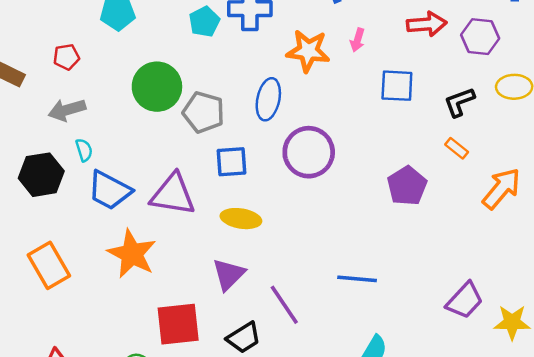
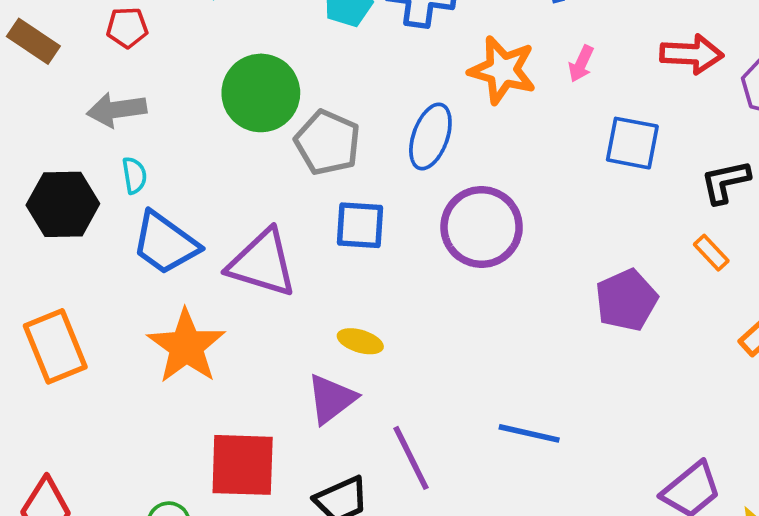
yellow ellipse: (241, 219) -> (360, 341), moved, size x0.7

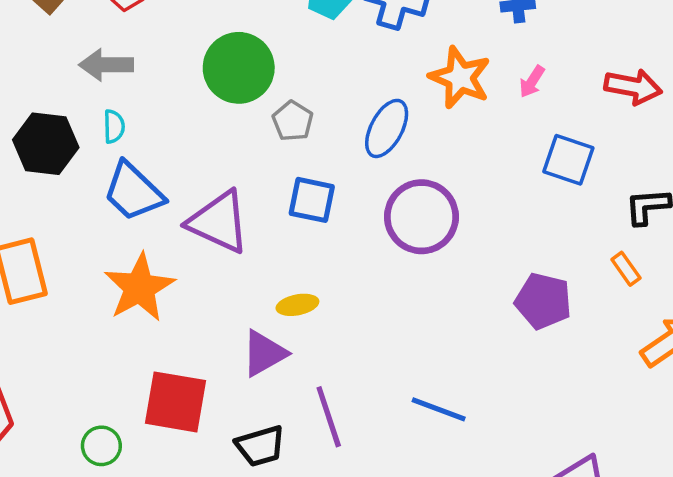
gray pentagon: (327, 143) -> (293, 121), size x0.7
purple pentagon: (626, 300) -> (543, 301), turned 30
yellow ellipse: (360, 341) -> (297, 305), turned -36

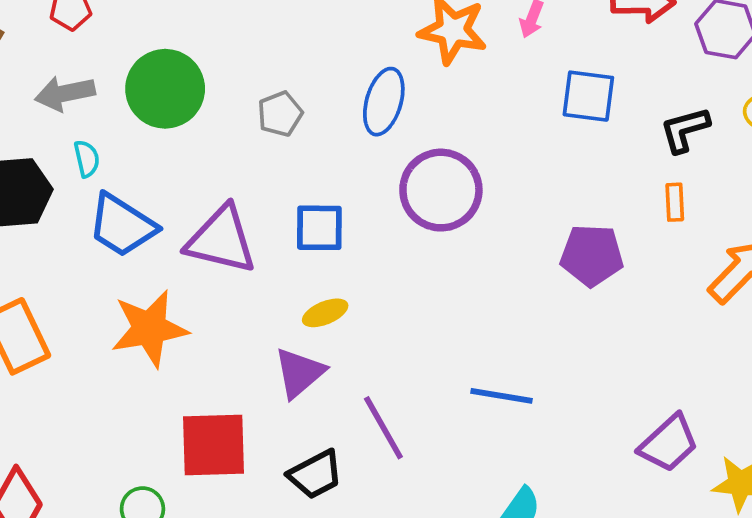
green circle: (239, 68) -> (165, 89), moved
gray pentagon: (293, 121) -> (280, 114), turned 30
blue square: (312, 200) -> (319, 228), moved
orange rectangle: (626, 269) -> (675, 202), turned 44
orange star: (139, 288) -> (149, 328), turned 30

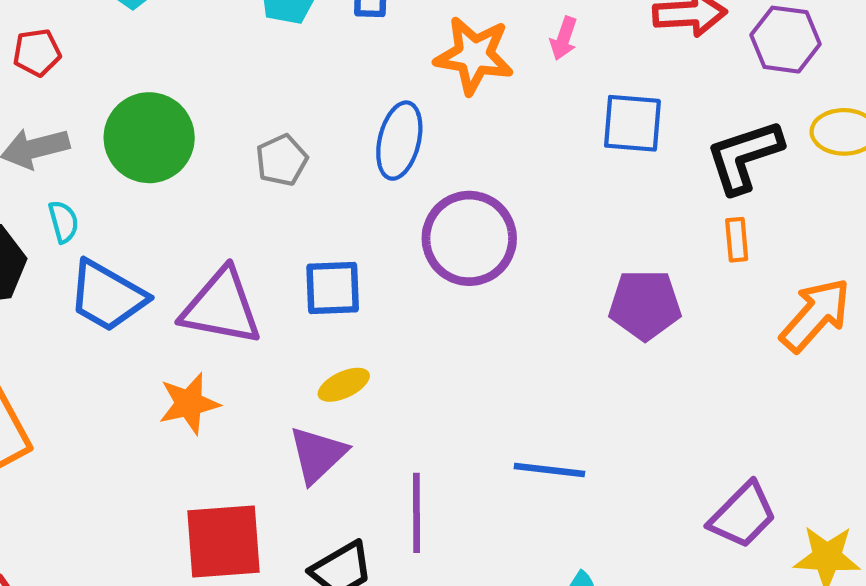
black L-shape: (685, 130) -> (744, 156), size x1.4
orange star: (149, 328) -> (189, 403), moved, size x0.7
purple line: (383, 428) -> (416, 513), turned 32

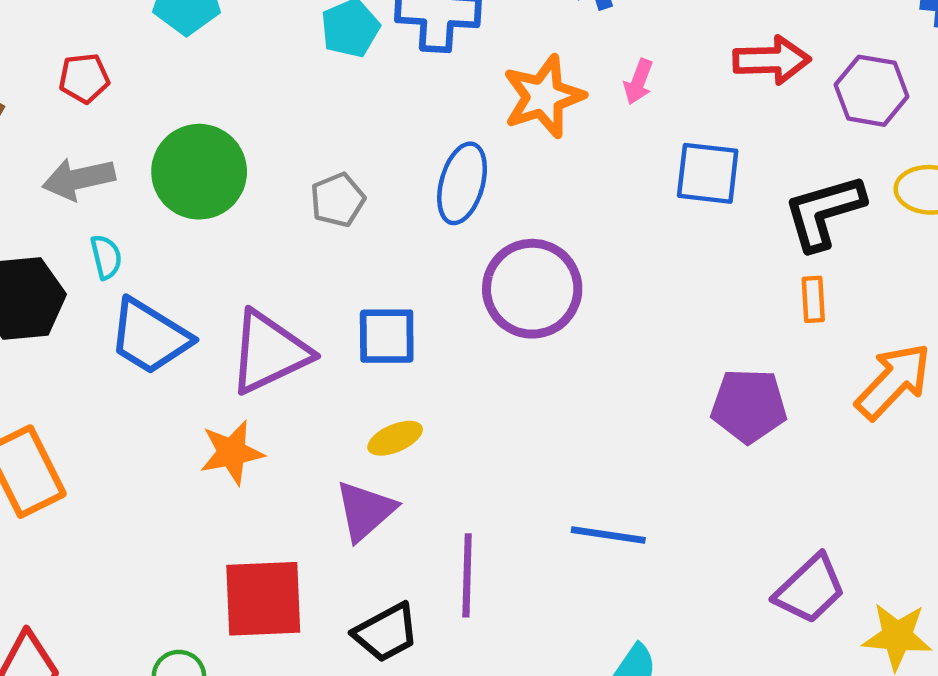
orange star: (474, 55) -> (544, 96), turned -30
purple pentagon: (645, 305) -> (749, 406), moved
purple triangle: (221, 307) -> (269, 352), turned -38

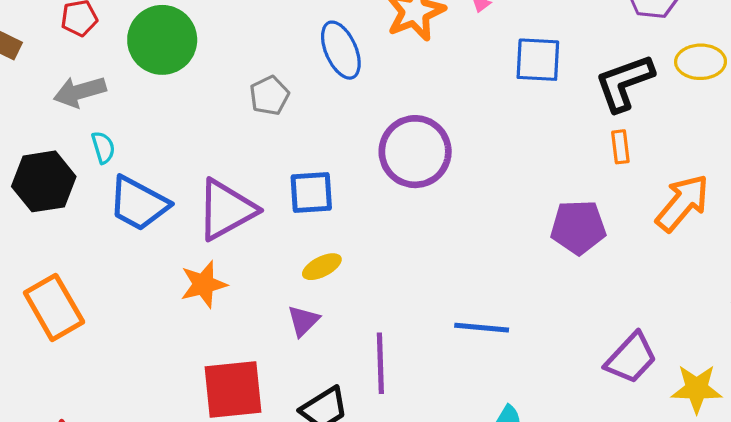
green circle: (199, 172) -> (162, 40), moved
blue ellipse: (462, 183) -> (341, 50), moved, turned -36
purple triangle: (365, 511) -> (303, 321), size x0.7

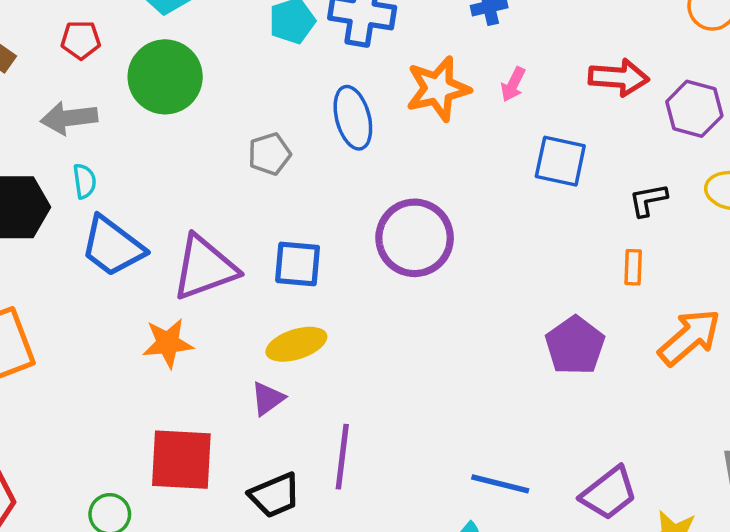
black L-shape: (624, 83) -> (648, 200), size x0.6
purple pentagon: (578, 227) -> (575, 346), turned 30
yellow ellipse: (322, 267) -> (296, 344), size x1.4
blue line: (482, 328) -> (500, 484), moved

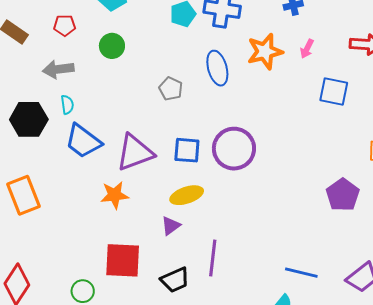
green circle: (165, 77) -> (112, 46), size x0.6
gray pentagon: (269, 154) -> (171, 89), turned -30
purple circle: (415, 238) -> (234, 149), moved

